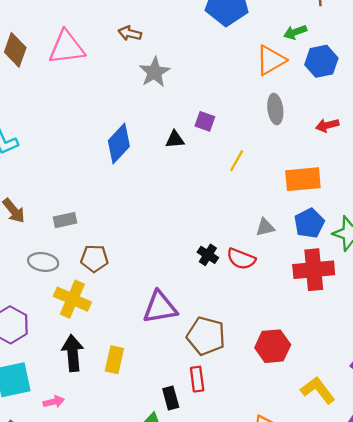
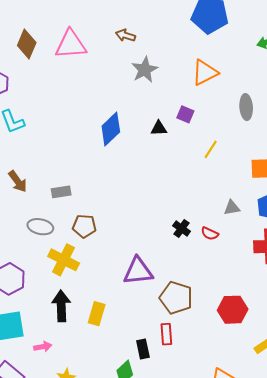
orange triangle: (271, 60) -> (205, 73), moved
red semicircle: (241, 259) -> (210, 233), size x0.7

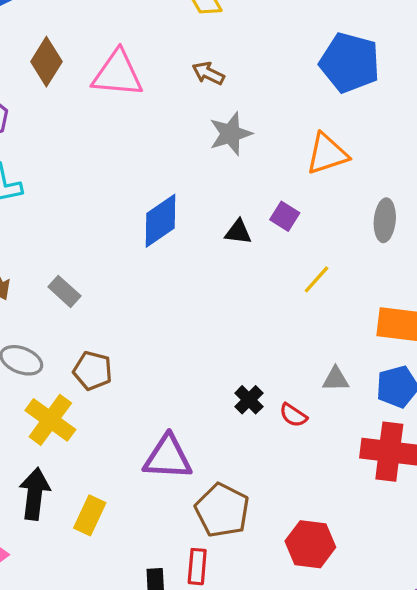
gray rectangle: (61, 192) -> (64, 291), moved, turned 42

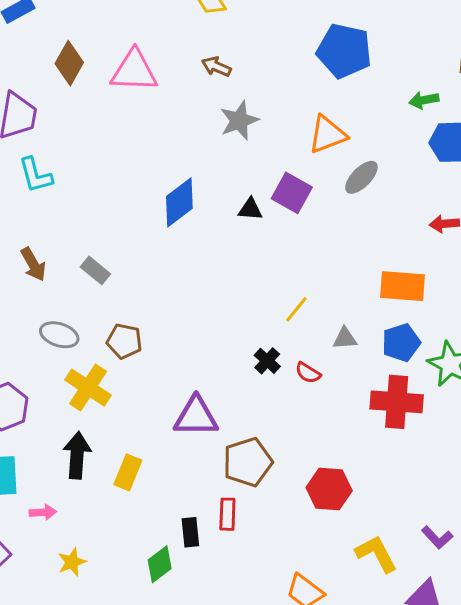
purple square: (285, 216) -> (292, 193), size x1.5
gray ellipse: (385, 220) -> (361, 177), moved, turned 42
yellow line: (316, 279) -> (296, 309), moved
brown pentagon: (222, 510) -> (248, 462), turned 30

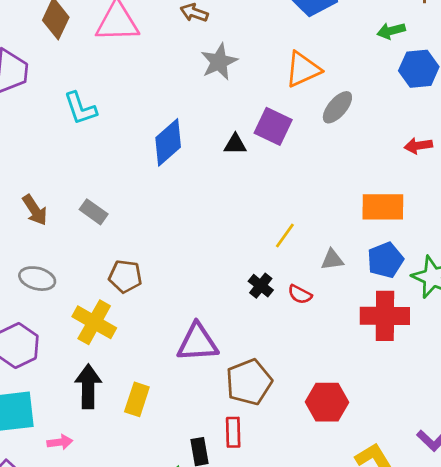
cyan L-shape: (35, 175) -> (80, 108), moved
gray ellipse: (59, 335) -> (37, 279), moved

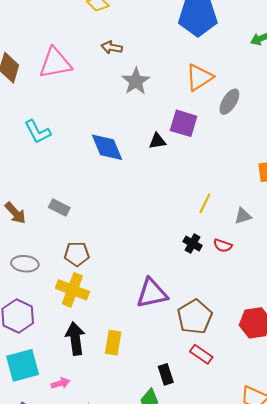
blue diamond: (168, 142) -> (107, 147), turned -63
brown pentagon: (125, 276) -> (77, 254), moved
red rectangle: (233, 432) -> (201, 354), moved, turned -45

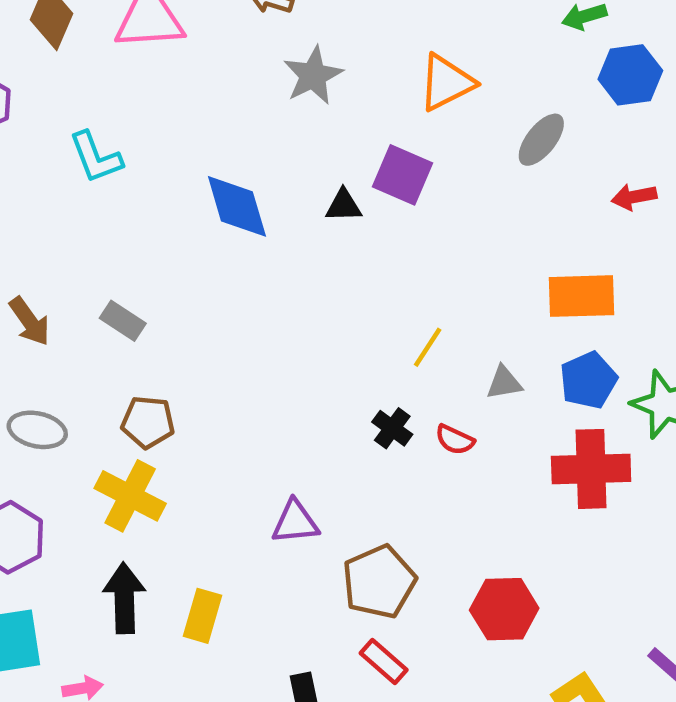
gray ellipse: (229, 102) -> (541, 140), moved
purple triangle: (152, 293) -> (295, 522), size x0.7

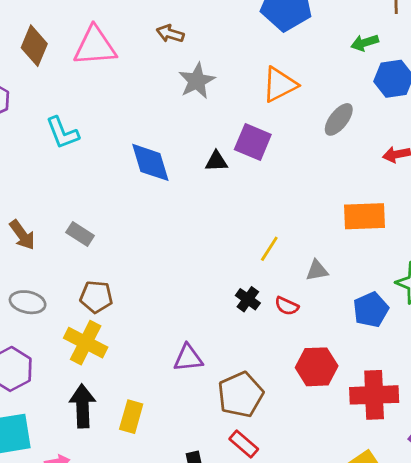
blue pentagon: (588, 380) -> (371, 310), moved
red cross: (591, 469) -> (374, 395), moved
red hexagon: (504, 609) -> (317, 367), moved

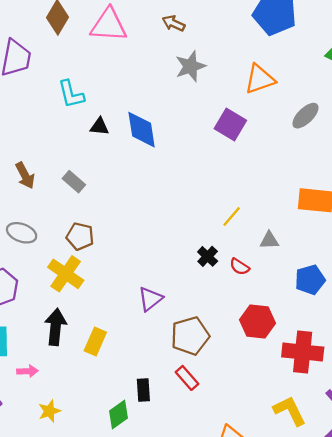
black triangle: (216, 161) -> (99, 126), moved
purple triangle: (188, 358) -> (150, 299), turned -40

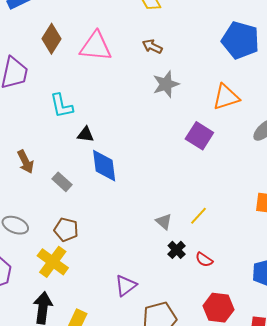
blue diamond: (142, 130) -> (104, 166), moved
brown arrow: (25, 175) -> (26, 162), moved
gray triangle: (269, 240) -> (164, 222), moved, turned 42

